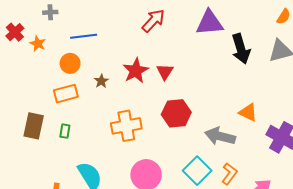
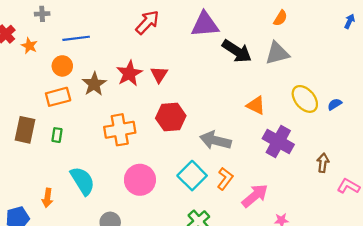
black arrow: (241, 49) -> (237, 51), turned -40
brown star: (101, 81) -> (94, 84), size x1.6
orange triangle: (248, 112) -> (256, 105), moved

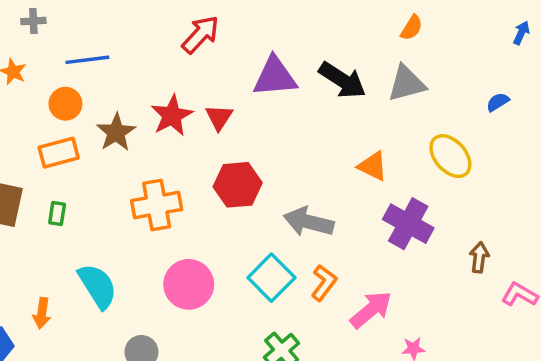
purple triangle: (205, 24) -> (275, 77), moved
blue semicircle: (335, 104) -> (498, 102), moved

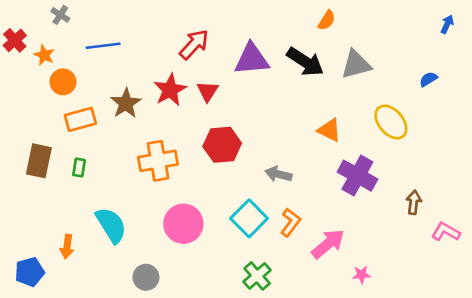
gray cross: (33, 21) -> (60, 15), turned 36
orange semicircle: (412, 28) -> (327, 20), moved
red arrow: (201, 34) -> (194, 44), moved
orange circle: (65, 104) -> (63, 82), moved
gray arrow: (309, 222) -> (278, 174), size x0.7

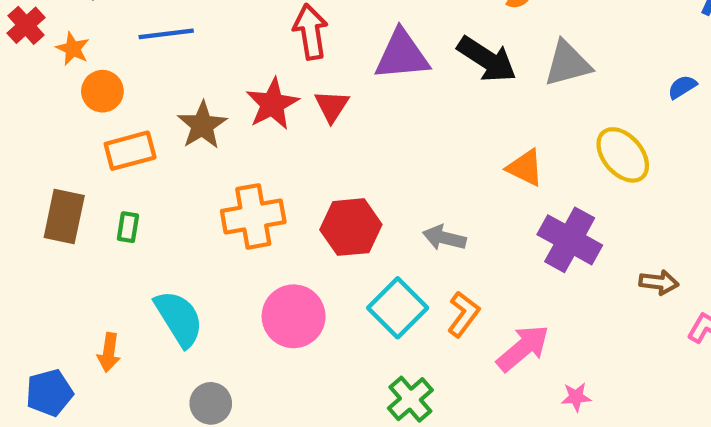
red arrow: (194, 44) -> (311, 32), turned -52
red hexagon: (222, 145) -> (351, 227), moved
brown arrow: (414, 202) -> (659, 282), turned 90
gray circle: (146, 277) -> (211, 403), moved

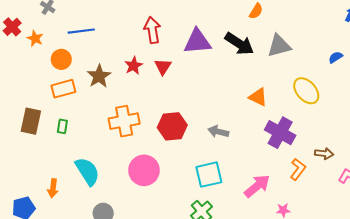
orange circle: (102, 91) -> (61, 59), moved
red star: (272, 104) -> (134, 66), size x0.7
cyan square: (398, 308) -> (209, 175), moved, turned 32
orange L-shape: (463, 314) -> (298, 169), moved

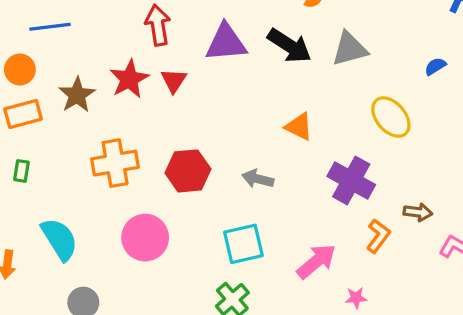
red star: (134, 66) -> (129, 79), size x1.4
orange triangle: (258, 97) -> (299, 127), moved

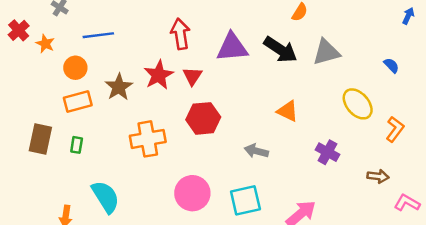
blue semicircle: (435, 66) -> (391, 65), turned 77
red hexagon: (188, 171) -> (203, 118), moved
purple cross: (351, 180) -> (327, 152), size x0.7
orange L-shape: (378, 236) -> (395, 129), moved
pink circle: (145, 238) -> (192, 193), moved

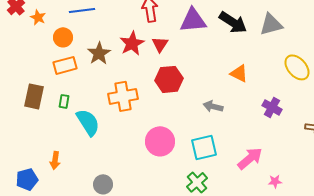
cyan semicircle: (106, 197) -> (88, 122), moved

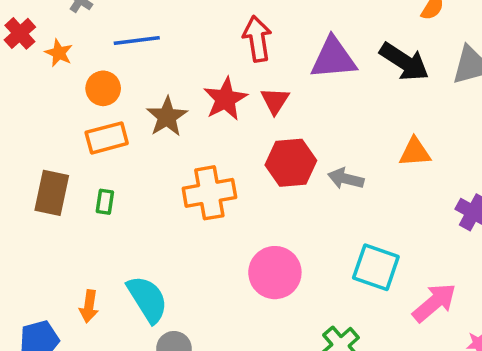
orange triangle: (239, 73) -> (415, 152), turned -30
gray arrow: (213, 106) -> (346, 179), moved
cyan semicircle: (88, 122) -> (147, 299), moved
cyan square: (204, 147) -> (376, 267), moved, turned 32

